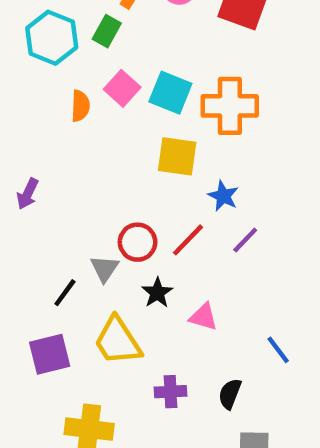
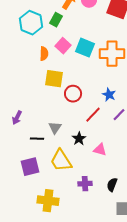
yellow square: (177, 156) -> (54, 79), moved
purple arrow: (28, 194) -> (17, 118), moved
red circle: (138, 242) -> (73, 94), moved
black line: (65, 293) -> (37, 139), turned 56

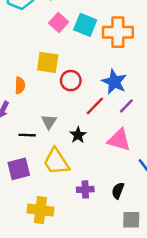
orange semicircle: (44, 54) -> (20, 85), moved
blue star: (109, 95) -> (114, 82), size x1.5
pink triangle: (100, 150) -> (119, 140), moved, size x1.5

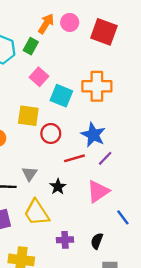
cyan square: (85, 25) -> (61, 96), moved
red line: (95, 106) -> (74, 158), turned 30
pink triangle: (119, 140) -> (98, 191), turned -50

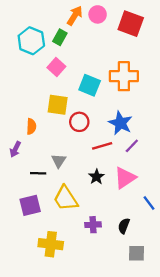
pink square: (39, 77) -> (56, 67), moved
black star: (58, 187) -> (96, 177), moved

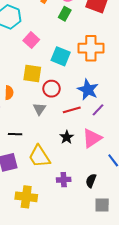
green rectangle: (60, 37) -> (65, 14), moved
gray triangle: (59, 161) -> (39, 109), moved

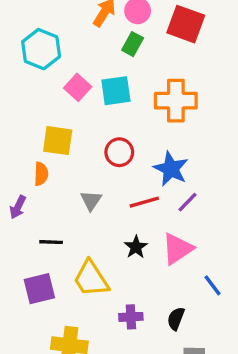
cyan square: (61, 56) -> (116, 91), moved, turned -30
yellow square: (32, 73) -> (58, 141), moved
red circle: (51, 89) -> (119, 152), moved

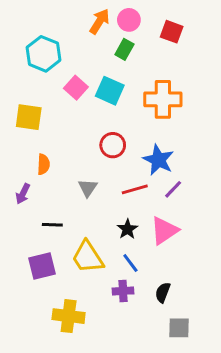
red square: (186, 24) -> (172, 32), size x0.7
cyan square: (116, 91) -> (110, 91), turned 32
yellow square: (58, 141) -> (29, 117), moved
blue line: (212, 285) -> (130, 263), moved

